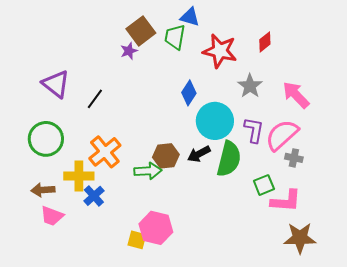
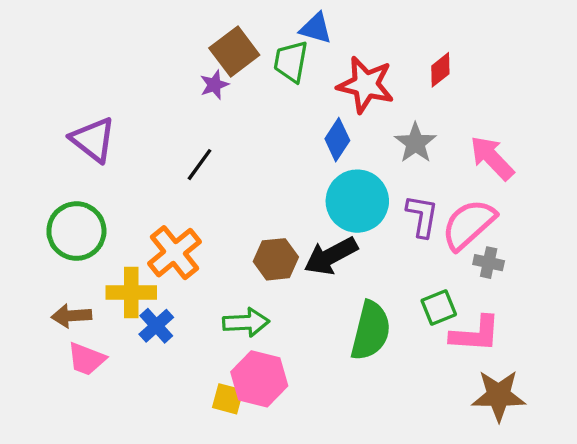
blue diamond: (189, 93) -> (337, 140), moved
black line: (95, 99) -> (199, 165), moved
black arrow: (199, 154) -> (331, 256), size x1.4
green semicircle: (229, 159) -> (371, 331), moved
green arrow: (148, 171) -> (246, 322), moved

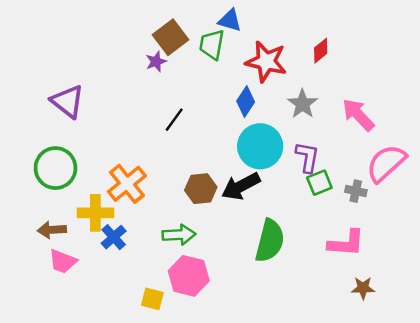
black line: (199, 165) -> (174, 120), moved
pink semicircle: (469, 224) -> (386, 163), moved
green square: (439, 307) -> (319, 183), moved
brown star: (499, 396) -> (363, 288), size x0.6
yellow square: (228, 399) -> (152, 299), moved

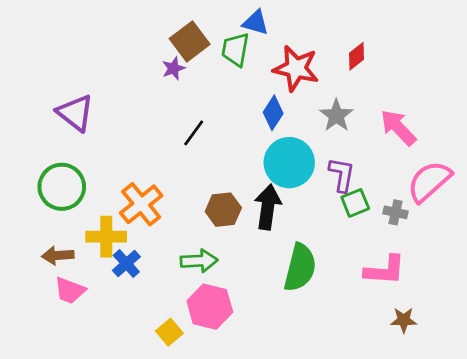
black arrow: (241, 186) -> (268, 207), turned 126
yellow square: (152, 299) -> (169, 332), turned 35

